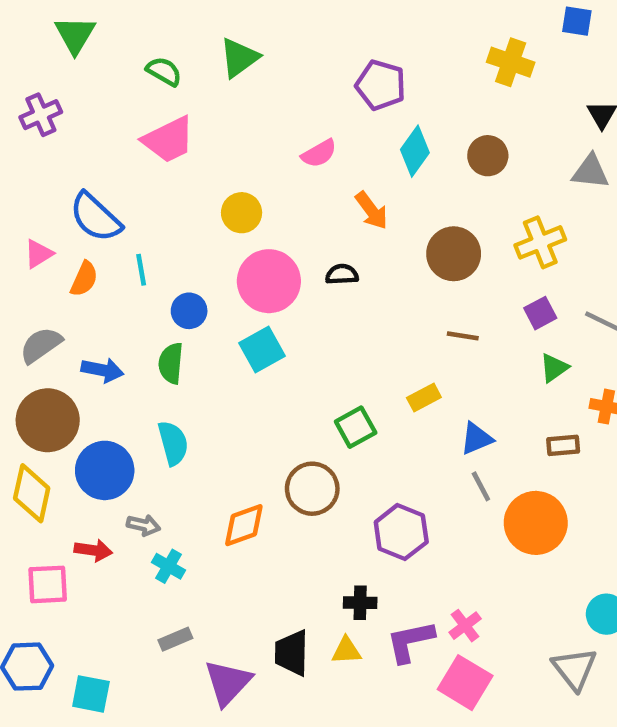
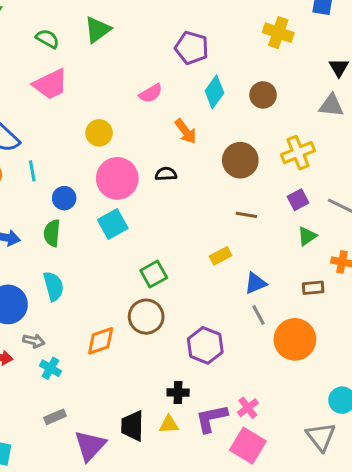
green square: (356, 427) -> (154, 274), moved

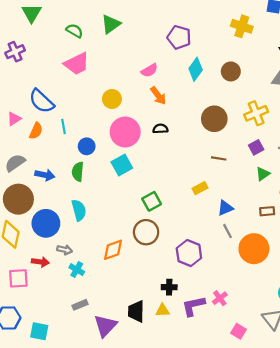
orange arrow: (186, 131) -> (158, 96), moved
pink square: (248, 446) -> (239, 331), moved, size x0.6

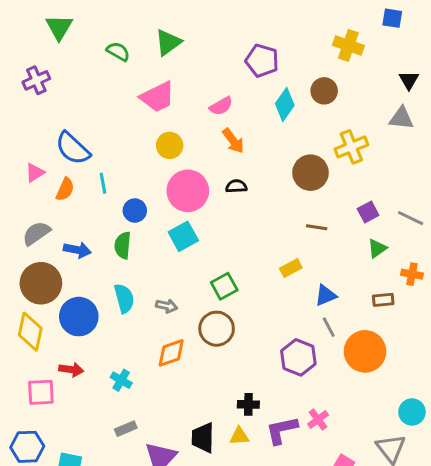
pink trapezoid: (77, 64) -> (158, 97), moved
brown circle: (231, 71) -> (324, 91), moved
yellow cross: (256, 113) -> (351, 147), moved
gray arrow: (65, 250) -> (167, 306), moved
purple hexagon: (189, 253) -> (298, 357), moved

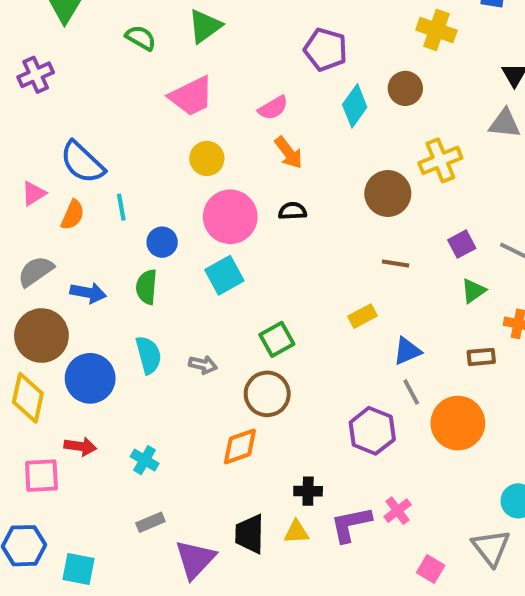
orange diamond: (171, 353) -> (240, 446), moved

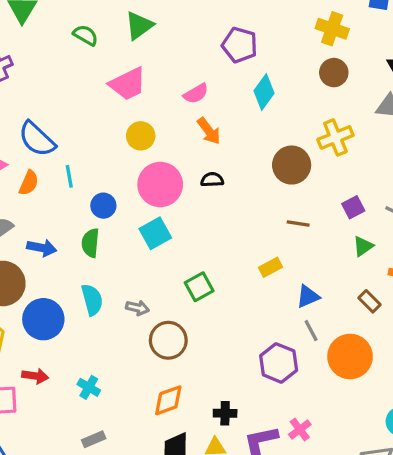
brown circle: (405, 88) -> (334, 73), moved
brown rectangle: (481, 357) -> (369, 301), turned 50
brown circle: (267, 394) -> (168, 340), moved
orange diamond: (240, 446) -> (168, 400), moved

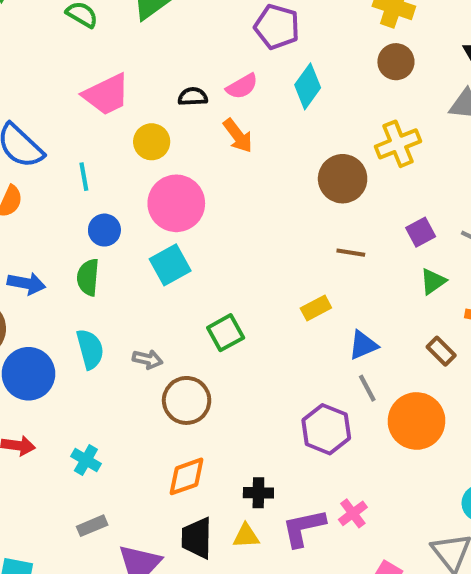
pink trapezoid: (128, 84) -> (106, 95), moved
pink semicircle: (196, 94) -> (242, 86), moved
cyan line: (69, 176) -> (84, 177), moved
black semicircle: (212, 180) -> (193, 97), moved

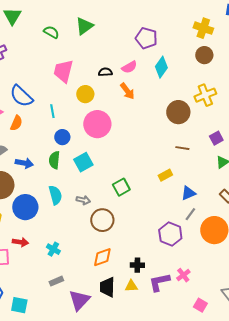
pink trapezoid: (106, 95) -> (63, 71), turned 130
cyan square: (170, 265) -> (83, 162), moved
gray line: (367, 388) -> (190, 214), turned 64

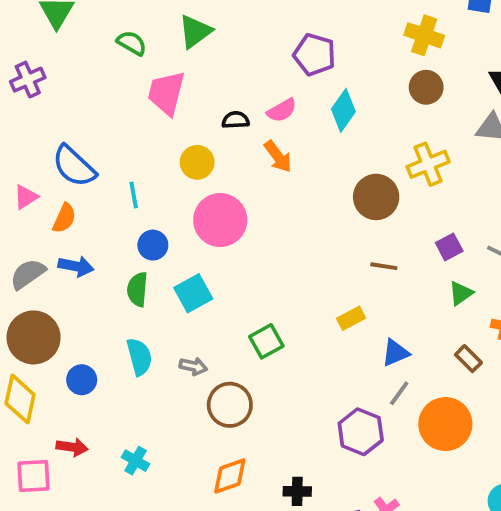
pink trapezoid: (63, 71) -> (166, 93), moved
blue arrow: (24, 163) -> (76, 266), moved
blue circle: (25, 207) -> (82, 380), size x0.6

